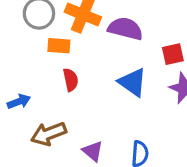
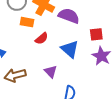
red semicircle: (71, 80) -> (42, 38), moved, turned 56
purple triangle: (93, 151) -> (51, 72), moved

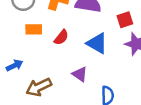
orange rectangle: (27, 22) -> (34, 29), moved

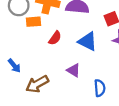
orange rectangle: (34, 29) -> (34, 22), moved
blue arrow: (15, 65) -> (14, 66), turned 80

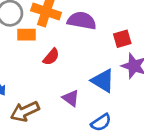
blue triangle: (88, 41) -> (103, 81), moved
blue semicircle: (100, 88) -> (101, 122), turned 56

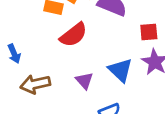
red semicircle: (51, 57) -> (73, 35), size x1.5

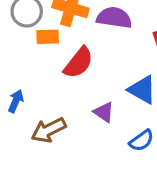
blue arrow: (14, 54) -> (16, 101), turned -120

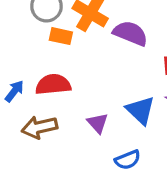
red semicircle: (78, 63) -> (53, 84), moved, turned -148

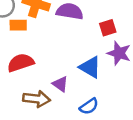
brown arrow: (39, 127) -> (37, 99), moved, turned -148

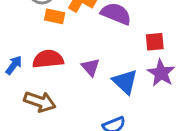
purple triangle: (60, 84) -> (91, 67), moved
brown arrow: (37, 99) -> (40, 102), moved

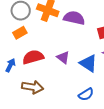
orange rectangle: (55, 16) -> (20, 33), moved, turned -32

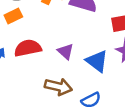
brown arrow: (33, 87) -> (58, 87), moved

